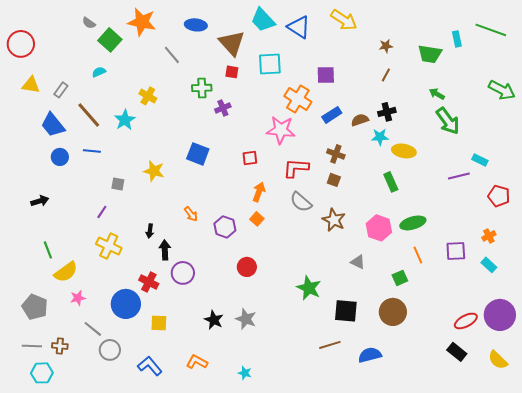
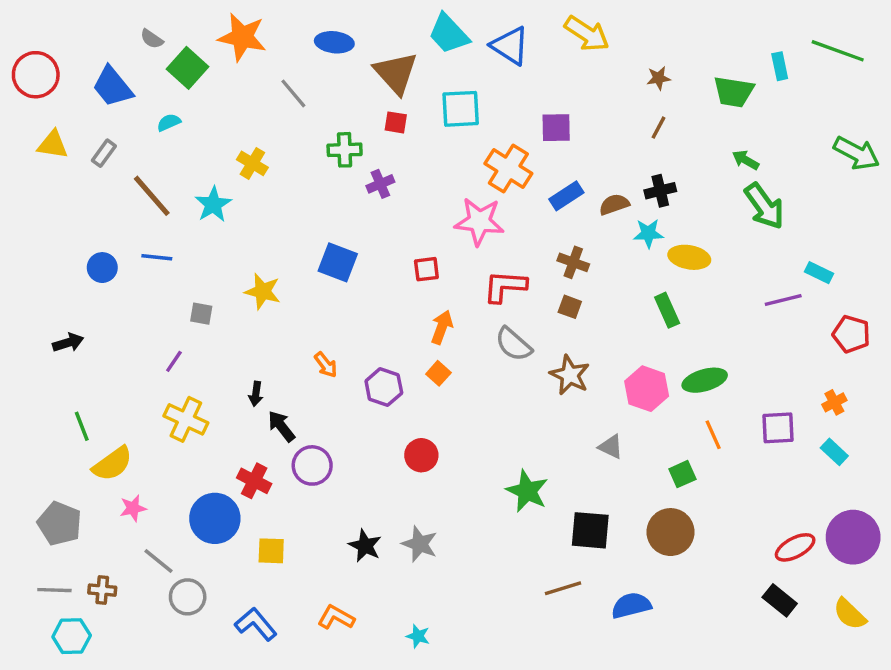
blue trapezoid: (53, 125) -> (112, 87), moved
black arrow: (165, 250) -> (281, 426), turned -36

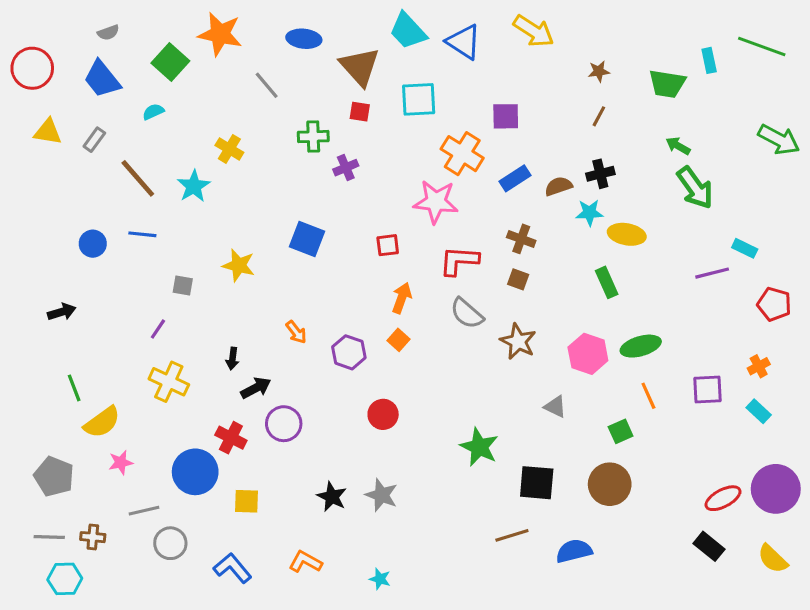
gray semicircle: (152, 39) -> (108, 33), moved, turned -55
black arrow: (281, 426) -> (256, 388), turned 100
gray line: (159, 561) -> (144, 511), turned -52

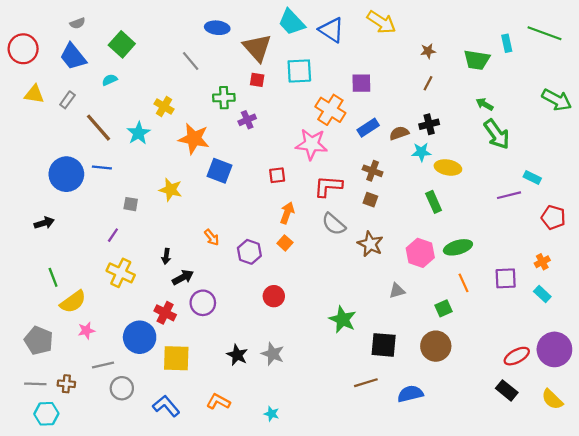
orange star: (220, 34) -> (194, 139), moved
blue circle: (93, 244) -> (66, 174), size x1.8
gray triangle: (555, 407) -> (397, 291), turned -42
yellow square: (246, 501) -> (176, 358), size x1.5

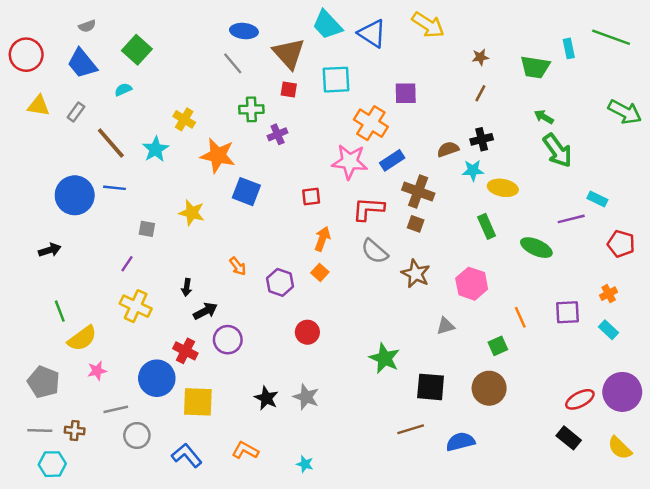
gray line: (191, 61) -> (233, 63), moved
blue rectangle: (368, 128) -> (392, 160), moved
brown cross: (373, 171) -> (418, 192), size x1.4
green ellipse: (458, 247) -> (536, 248), moved, turned 40

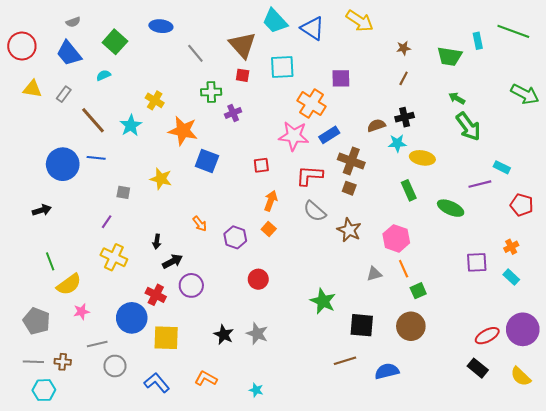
blue ellipse: (244, 31) -> (161, 26), moved
orange line: (520, 317) -> (404, 269), moved

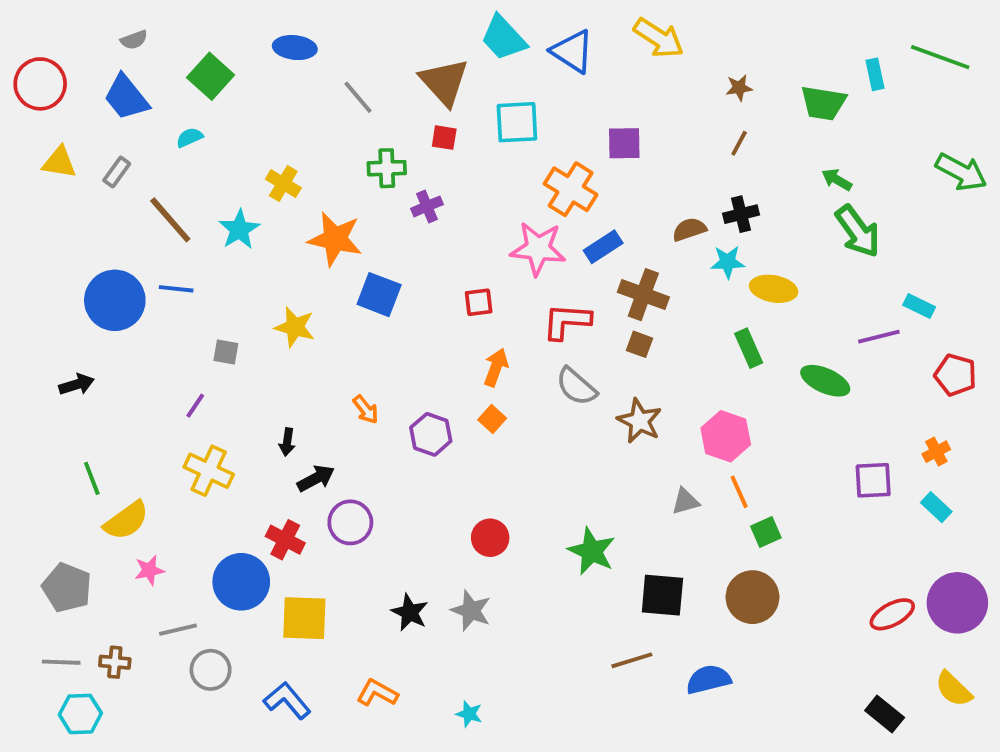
red circle: (258, 279) -> (490, 538), moved
black rectangle: (478, 368) -> (885, 714), moved

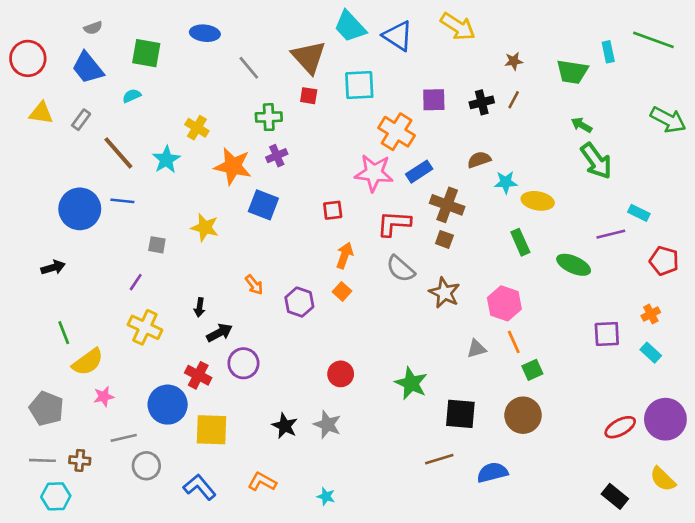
green square: (211, 76) -> (146, 53), turned -32
purple cross: (427, 206) -> (277, 156), moved
black cross: (741, 214) -> (482, 102), moved

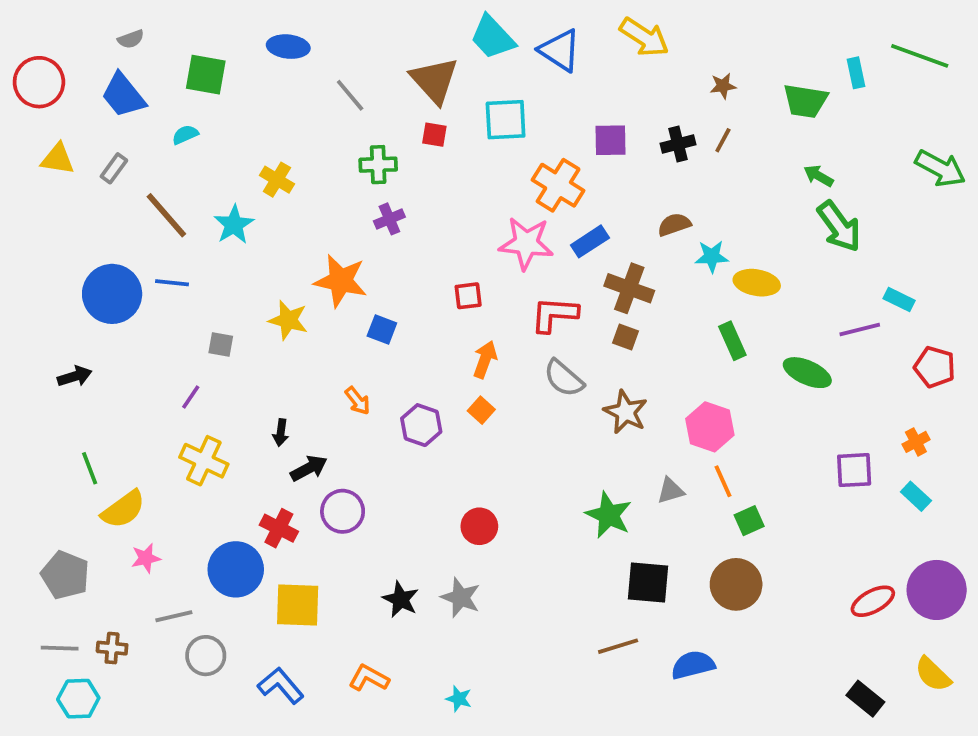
orange star: (233, 166) -> (341, 281), moved
blue square: (263, 205) -> (382, 330), moved, size x0.7
green star: (411, 383) -> (609, 515), moved

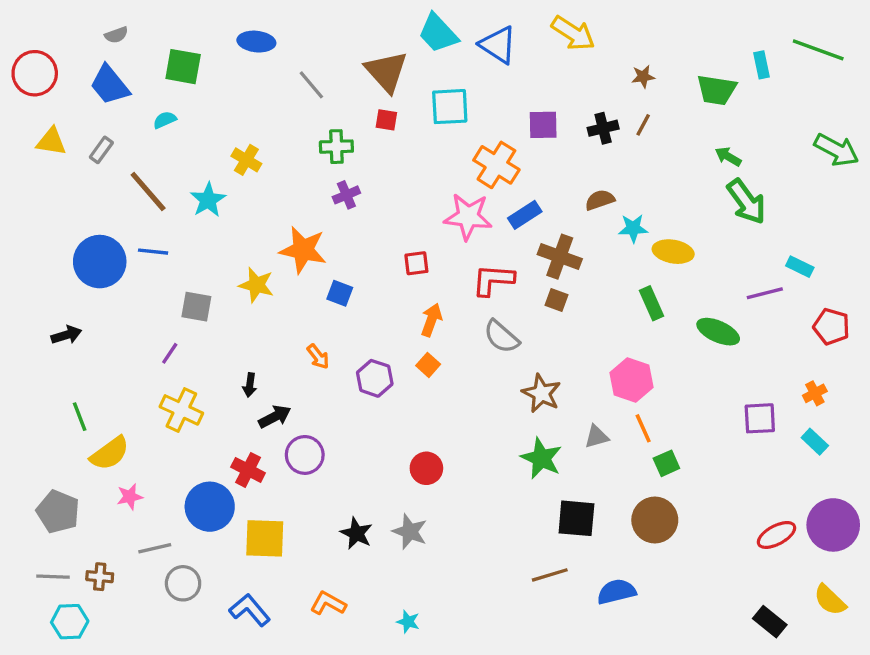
gray square: (221, 345) -> (196, 307), size x1.4
brown star: (626, 412) -> (541, 393), moved

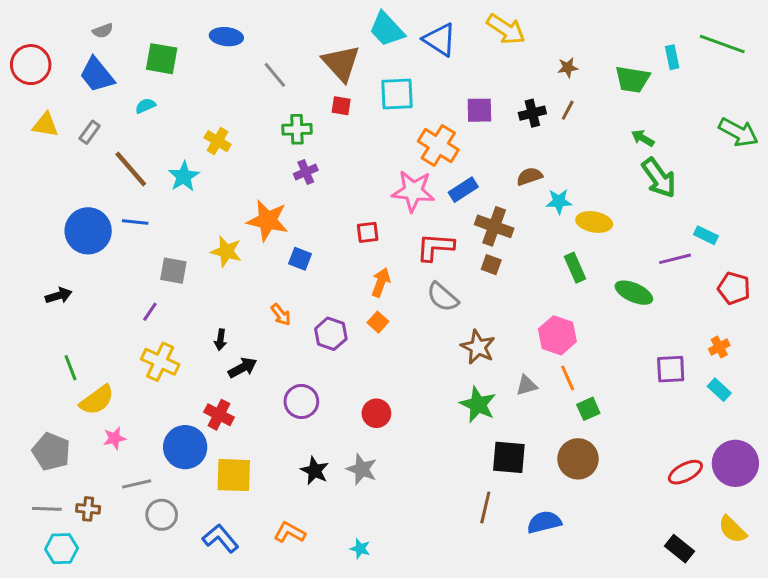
purple circle: (305, 455) -> (301, 401), moved
brown line: (550, 575) -> (485, 507), turned -60

